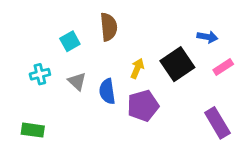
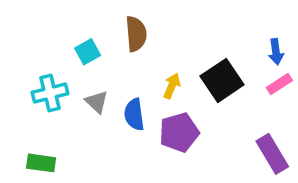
blue arrow: (207, 37) -> (276, 52), moved, turned 72
cyan cross: (40, 74) -> (50, 93), size x1.4

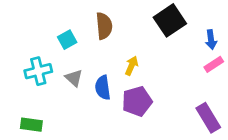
black square: (222, 80) -> (170, 20), moved

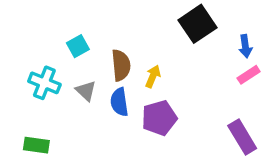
brown semicircle: (104, 26) -> (121, 65), moved
cyan cross: (38, 71) -> (44, 83), turned 36

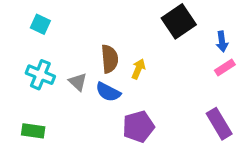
cyan square: (78, 46) -> (40, 24), moved, turned -36
blue semicircle: (119, 102) -> (108, 92), turned -55
purple pentagon: (159, 118) -> (138, 127), moved

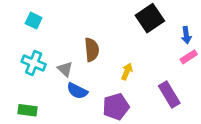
yellow arrow: (138, 69) -> (127, 71), moved
blue semicircle: (108, 92) -> (77, 91), moved
purple rectangle: (219, 124) -> (169, 95), moved

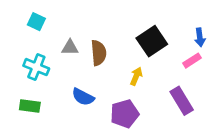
black square: (150, 18) -> (152, 41), moved
pink rectangle: (189, 57) -> (192, 61), moved
gray triangle: (65, 69) -> (70, 48), moved, turned -42
green rectangle: (28, 110) -> (30, 106), moved

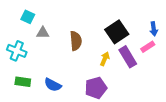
gray triangle: (70, 48) -> (43, 33), moved
cyan cross: (36, 67) -> (17, 51), moved
blue semicircle: (83, 97) -> (53, 85), moved
purple rectangle: (182, 101) -> (128, 57), moved

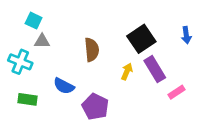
gray triangle: (43, 33) -> (42, 41), moved
pink rectangle: (148, 47) -> (177, 92), moved
blue semicircle: (53, 85) -> (64, 86), moved
purple pentagon: (96, 88) -> (95, 107), moved, turned -30

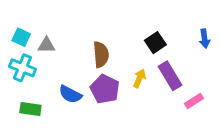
cyan square: (34, 21) -> (21, 37), moved
black square: (141, 39) -> (155, 43), size x0.7
purple pentagon: (95, 107) -> (105, 89), moved

